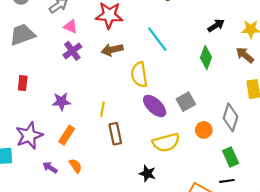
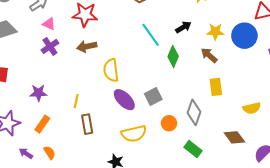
cyan line: (157, 39) -> (151, 35), moved
green rectangle: (231, 157) -> (193, 149), turned -30

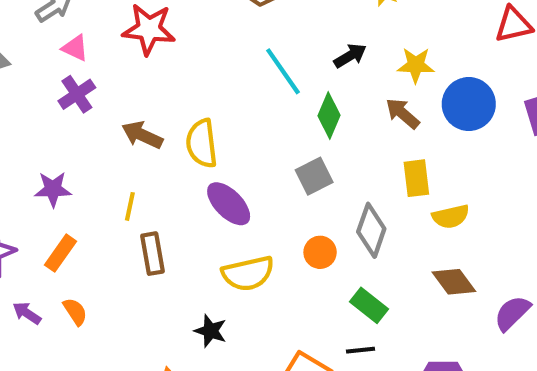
blue circle: (244, 36) -> (469, 104), moved
brown arrow: (87, 46) -> (142, 135), moved, turned 36
gray square: (153, 97) -> (314, 176), moved
yellow semicircle: (252, 108) -> (451, 217), moved

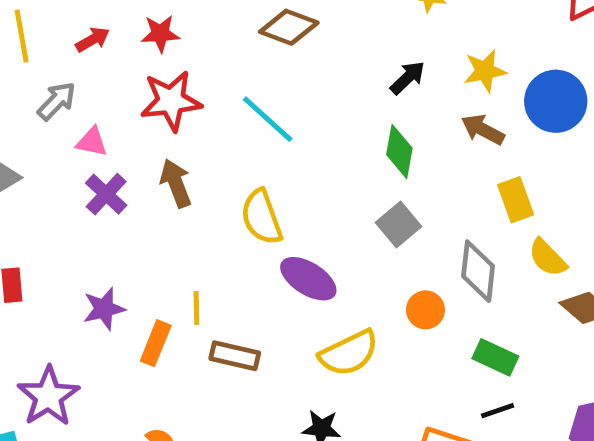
cyan line: (283, 71) -> (268, 119), moved
brown arrow: (142, 135) -> (176, 183), moved, turned 57
yellow semicircle: (451, 217) -> (548, 258), moved, turned 72
orange rectangle: (61, 253) -> (156, 343), moved
brown rectangle: (152, 254) -> (235, 356), turned -54

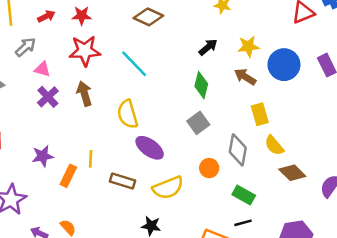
brown rectangle: (235, 356) -> (123, 181), moved

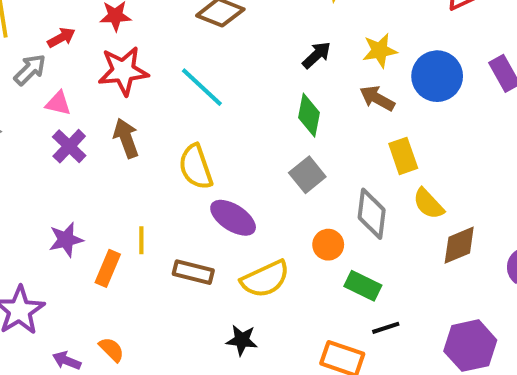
red arrow: (46, 16) -> (61, 38), moved
brown diamond: (292, 173) -> (459, 245), turned -64
green rectangle: (244, 195) -> (363, 286), moved

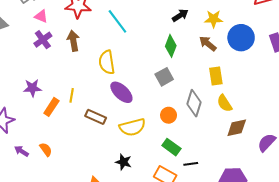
green rectangle: (363, 286) -> (171, 147), moved
black star: (242, 340) -> (123, 162), moved

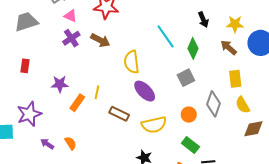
black arrow: (180, 15) -> (203, 20), turned 98
cyan line: (117, 21) -> (166, 36), moved
brown arrow: (73, 41) -> (100, 40), turned 126

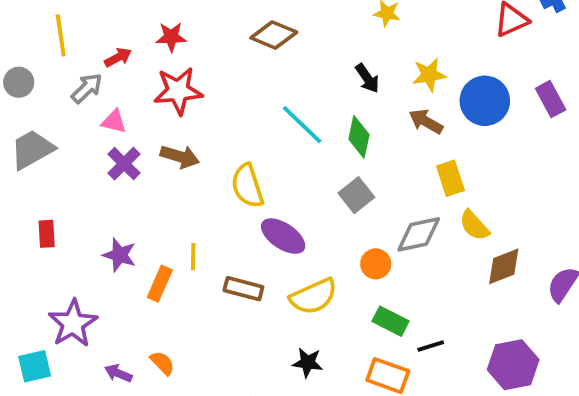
purple star: (60, 84) -> (119, 255), turned 30
gray diamond: (213, 104) -> (419, 234), turned 70

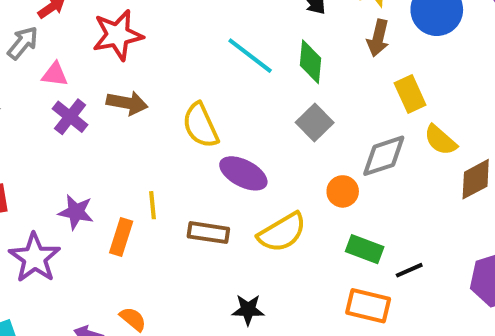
brown arrow: (426, 122) -> (378, 38), turned -100
purple star: (73, 323) -> (35, 258), moved
black star: (308, 363) -> (248, 310), moved

